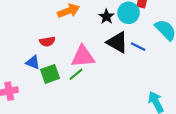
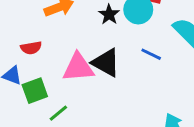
black triangle: (117, 42) -> (106, 63), moved
green line: (76, 74) -> (58, 113), moved

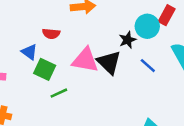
black star: (109, 15) -> (128, 40), moved
green square: (35, 91) -> (45, 69), turned 30

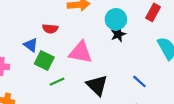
cyan circle: (147, 26) -> (116, 19), moved
black triangle: (109, 62) -> (97, 85), moved
blue line: (148, 66) -> (139, 81), moved

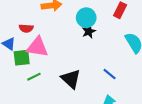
pink triangle: (80, 52) -> (37, 47), moved
green square: (44, 60) -> (22, 58), turned -30

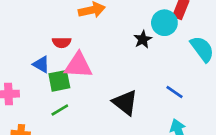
cyan circle: (86, 18) -> (164, 23), moved
green line: (34, 77) -> (60, 110), moved

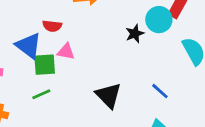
blue triangle: (41, 64) -> (28, 46), size x1.5
pink triangle: (78, 65) -> (66, 52), size x0.6

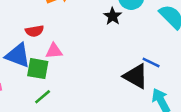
green square: (45, 65) -> (38, 69), turned 30
black triangle: (108, 95) -> (136, 76), moved

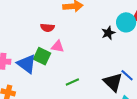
blue triangle: (18, 55) -> (27, 64), moved
green line: (43, 97) -> (72, 82), moved

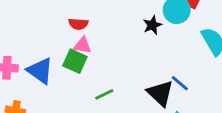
red semicircle: (47, 28) -> (78, 24), moved
green square: (42, 56) -> (75, 61), moved

